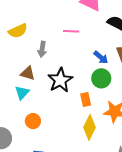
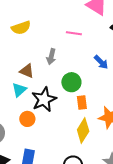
gray arrow: (42, 49) -> (51, 57), moved
green circle: (101, 78) -> (71, 82), moved
black star: (60, 80) -> (44, 99), moved

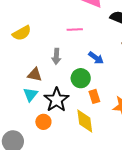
blue arrow: (101, 62) -> (96, 58), moved
yellow diamond: (83, 131) -> (85, 121), moved, turned -30

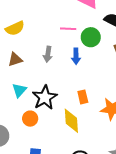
blue arrow: (96, 58) -> (76, 56), moved, turned 49
brown triangle: (35, 75) -> (15, 59), moved, turned -35
green circle: (81, 78) -> (91, 37), moved

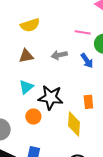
gray arrow: (48, 54) -> (59, 55), turned 63
blue arrow: (76, 56) -> (87, 61), turned -42
black star: (45, 97) -> (51, 98), turned 30

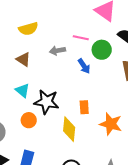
gray arrow: (59, 55) -> (57, 51), moved
brown triangle: (26, 56) -> (23, 59), turned 42
cyan triangle: (26, 87) -> (22, 90), turned -42

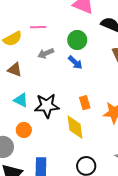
pink line: (81, 38) -> (38, 27), moved
green circle: (102, 50) -> (77, 40), moved
orange circle: (29, 120) -> (24, 130), moved

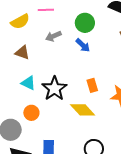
black star: (47, 106) -> (54, 89), turned -30
yellow diamond: (75, 127) -> (83, 110), turned -35

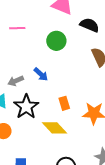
gray arrow: (53, 36) -> (16, 81), moved
blue arrow: (83, 45) -> (41, 74), moved

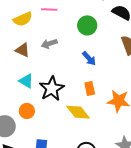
blue arrow: (41, 74) -> (89, 58), moved
gray arrow: (16, 81) -> (49, 44), moved

